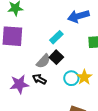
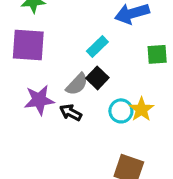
purple star: (19, 84) -> (39, 100), moved

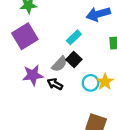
purple square: (28, 45) -> (25, 36), turned -35

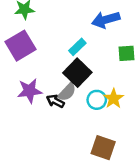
black square: (74, 60) -> (77, 73), size x1.5
gray semicircle: (59, 64) -> (67, 92), moved

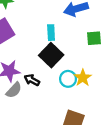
cyan rectangle: (77, 47) -> (51, 33), turned -49
gray semicircle: (67, 92) -> (14, 90), moved

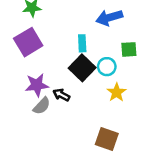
cyan circle: (68, 79) -> (107, 67), moved

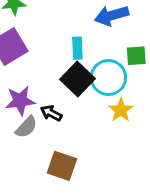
cyan circle: (107, 67) -> (108, 78), size x1.5
brown square: (107, 139) -> (62, 166), moved

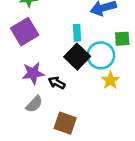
gray semicircle: (26, 127) -> (34, 104), moved

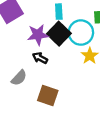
purple star: (33, 73) -> (38, 35), moved

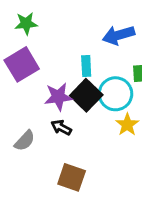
gray semicircle: (19, 78) -> (25, 141), moved

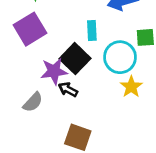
black square: (86, 95) -> (75, 59), moved
purple star: (58, 97) -> (54, 71), moved

